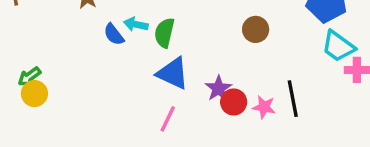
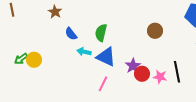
cyan arrow: (136, 24) -> (84, 52), moved
yellow circle: (34, 94) -> (34, 60), moved

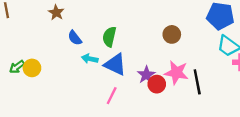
pink star: (160, 77) -> (176, 73), moved, size x1.5

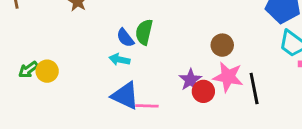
brown circle: (172, 34) -> (222, 45), moved
blue semicircle: (75, 38) -> (125, 38), moved
blue triangle: (115, 64) -> (125, 96), moved
pink line: (112, 96) -> (147, 106), turned 66

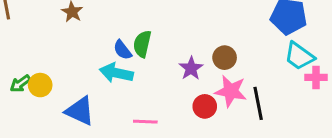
cyan arrow: (119, 60) -> (116, 73), size x1.5
purple star: (190, 80) -> (191, 68), moved
blue triangle: (125, 96) -> (80, 111), moved

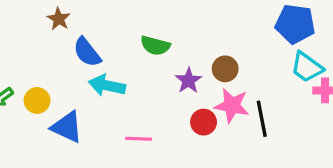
green semicircle: (142, 44) -> (155, 46), moved, turned -88
blue semicircle: (122, 50) -> (87, 52), moved, size x1.4
yellow circle: (40, 85) -> (37, 100), moved

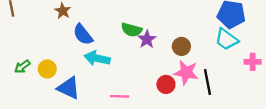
cyan trapezoid: (307, 67) -> (227, 39), moved
purple star: (189, 80) -> (147, 39), moved

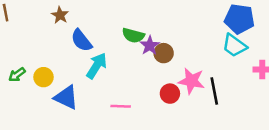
brown circle: (181, 46) -> (164, 53), moved
cyan arrow: (97, 58) -> (97, 66), turned 110

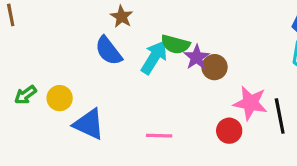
brown star: (60, 15) -> (122, 17), moved
cyan arrow: (97, 66) -> (154, 57), moved
red circle: (170, 94) -> (229, 131), moved

